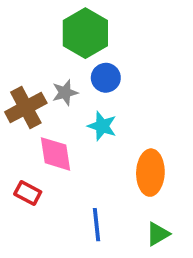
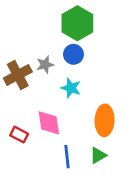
green hexagon: (85, 33) -> (77, 23), moved
pink diamond: (56, 154) -> (49, 123), moved
green triangle: (158, 234) -> (98, 155), moved

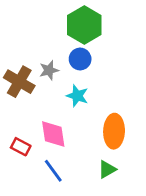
brown cross: (18, 75) -> (19, 82), turned -32
blue line: (67, 157) -> (53, 171), moved, turned -30

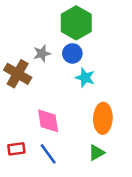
gray star: (49, 70) -> (42, 53), moved
cyan star: (77, 96) -> (85, 78), moved
red rectangle: (21, 147) -> (16, 149), moved, turned -36

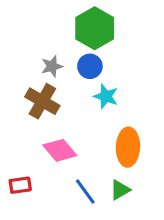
brown cross: (18, 74) -> (42, 101), moved
pink diamond: (48, 121) -> (60, 150), turned -32
blue line: (48, 154) -> (85, 192), moved

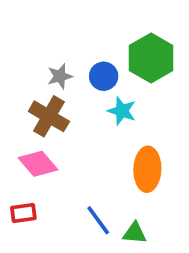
green hexagon: (95, 28) -> (151, 58), moved
pink diamond: (60, 150) -> (38, 164), moved
green triangle: (120, 190) -> (135, 233), moved, turned 35

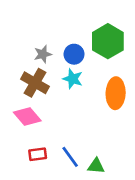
cyan star: (122, 111) -> (73, 79), moved
orange ellipse: (147, 169) -> (116, 93), moved
red rectangle: (23, 213) -> (38, 154), moved

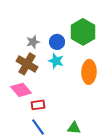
red rectangle: (38, 154) -> (38, 105), moved
blue line: (70, 157) -> (38, 127), moved

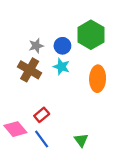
pink diamond: (21, 90) -> (15, 129), moved
red rectangle: (38, 105) -> (42, 115), turned -32
green triangle: (74, 128) -> (81, 140), turned 48

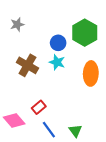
gray star: (36, 46) -> (17, 24), moved
blue line: (42, 139) -> (49, 130), moved

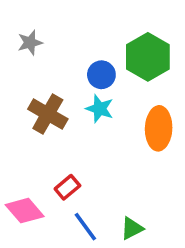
green triangle: (75, 131) -> (132, 228), turned 40

